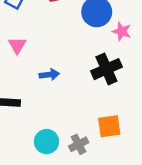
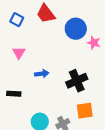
black cross: (106, 69) -> (77, 81), moved

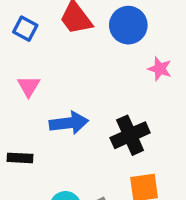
blue circle: (76, 29) -> (128, 25), moved
blue arrow: (42, 74) -> (69, 123), size x1.5

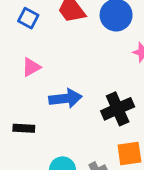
pink triangle: (29, 86) -> (31, 67), turned 30

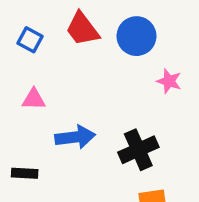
pink triangle: (31, 67) -> (34, 99), turned 30

